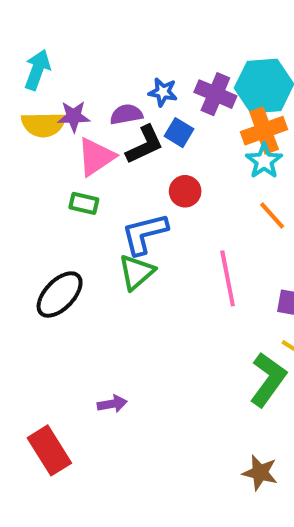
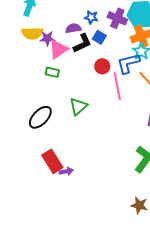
purple star: (74, 116) -> (47, 38), moved
blue L-shape: (145, 234) -> (128, 63), moved
pink line: (228, 278) -> (117, 86), moved
red rectangle: (49, 450) -> (52, 161), moved

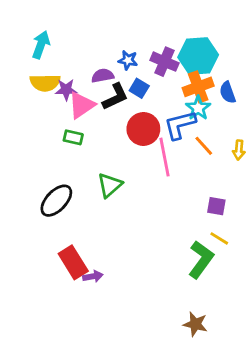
red circle: (102, 66) -> (143, 129), size x1.5

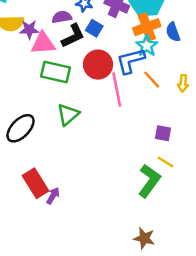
pink triangle: (82, 105) -> (43, 43), turned 30
green rectangle: (73, 137) -> (56, 72), moved, size x1.6
purple arrow: (93, 276) -> (53, 196), turned -49

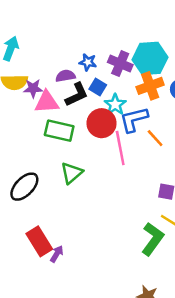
cyan star: (147, 46) -> (115, 105), moved

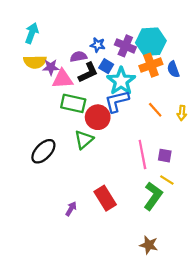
cyan star: (115, 105) -> (121, 81), size x1.5
blue L-shape: (134, 119) -> (117, 101), moved
red circle: (102, 123) -> (98, 117), moved
pink line: (120, 148) -> (142, 154), moved
red rectangle: (39, 241) -> (105, 198), moved

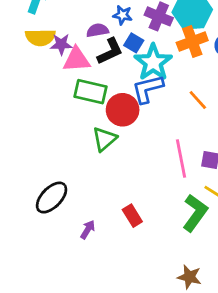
black ellipse: (43, 151) -> (52, 198), moved
red rectangle: (105, 198) -> (132, 216), size x0.7

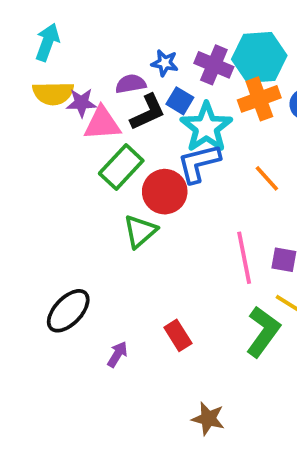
green rectangle: (91, 92) -> (121, 167), turned -60
brown star: (189, 277) -> (208, 419), moved

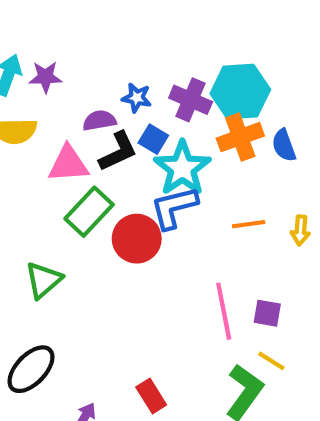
purple star: (81, 103) -> (46, 77), moved
orange line: (267, 178) -> (249, 224), turned -56
green triangle: (140, 231) -> (43, 280), moved

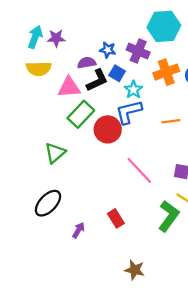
cyan hexagon: (240, 91) -> (164, 26), moved
cyan star: (182, 168) -> (133, 90), size x0.6
pink line: (224, 311) -> (139, 170), moved, turned -32

